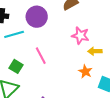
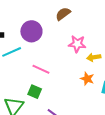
pink line: (41, 56) -> (41, 69), turned -30
green square: (16, 66) -> (35, 92), moved

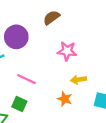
yellow arrow: (94, 57) -> (79, 80), moved
orange star: (87, 79) -> (65, 99), moved

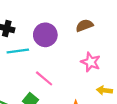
yellow arrow: (79, 80) -> (104, 90), moved

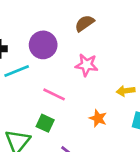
pink star: (91, 62) -> (87, 65), moved

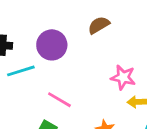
pink star: (87, 65) -> (123, 77), moved

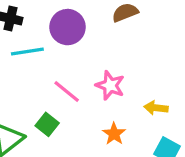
pink star: (123, 77) -> (110, 85), moved

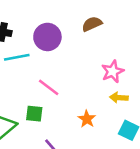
pink star: (110, 85) -> (113, 71), moved, turned 30
green square: (47, 124) -> (34, 114), turned -30

